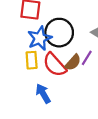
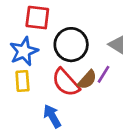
blue star: (40, 38) -> (24, 51), moved
yellow rectangle: (32, 60) -> (22, 81), moved

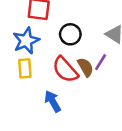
black circle: (71, 45) -> (70, 34), size x0.7
brown semicircle: (87, 80) -> (85, 67), turned -72

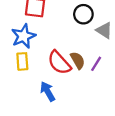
black circle: (70, 34) -> (83, 14), moved
purple line: (101, 62) -> (96, 64), moved

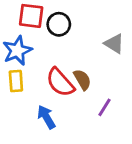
black circle: (83, 14) -> (59, 24), moved
purple line: (96, 64) -> (104, 107), moved

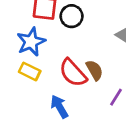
yellow rectangle: (16, 81) -> (30, 71), turned -60

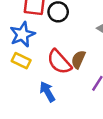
brown semicircle: (94, 70) -> (78, 59), turned -126

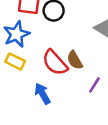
brown semicircle: (78, 59) -> (75, 60), turned -54

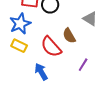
brown semicircle: (75, 60) -> (69, 36), moved

